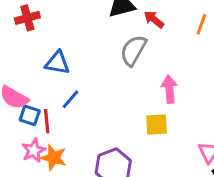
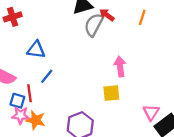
gray semicircle: (133, 50) -> (94, 25), moved
blue square: (30, 115) -> (17, 101), moved
pink star: (34, 150) -> (21, 115), turned 30

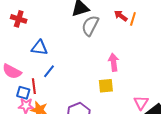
red arrow: (107, 15) -> (121, 16), moved
red cross: (13, 17) -> (19, 19), turned 35

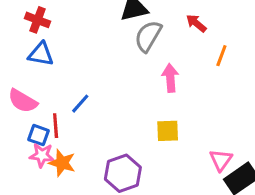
orange line: (133, 19) -> (221, 56), moved
blue triangle: (39, 48) -> (41, 54), moved
pink arrow: (114, 62) -> (170, 78), moved

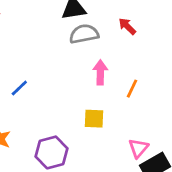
gray semicircle: (148, 36) -> (84, 34), turned 44
orange line: (221, 56) -> (132, 89), moved

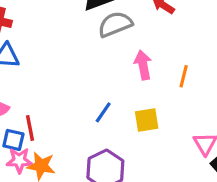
blue line: (19, 88) -> (103, 112), moved

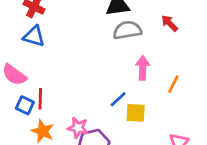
blue line: (103, 112) -> (118, 99), moved
pink star: (19, 160) -> (78, 128), moved

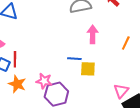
orange line: (173, 84) -> (126, 43), moved
blue line: (118, 99) -> (74, 59), turned 48

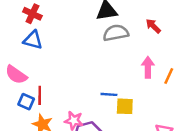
pink arrow: (93, 34) -> (148, 67), moved

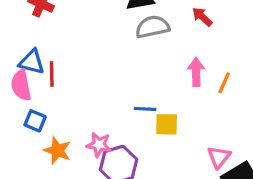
blue triangle: (33, 40) -> (32, 62), moved
pink semicircle: (16, 75) -> (21, 85), turned 45
red line: (40, 95) -> (52, 74), moved

